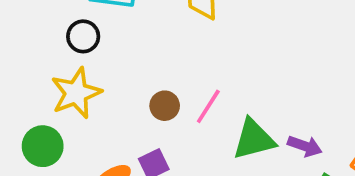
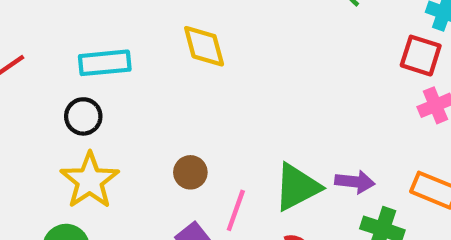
pink line: (208, 106) -> (236, 210), moved

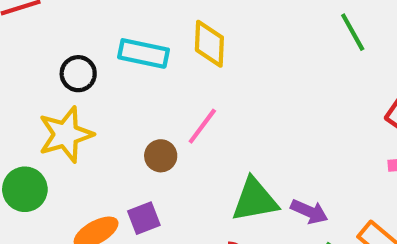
cyan rectangle: (105, 63) -> (143, 53), moved
pink line: (236, 210) -> (202, 126), moved

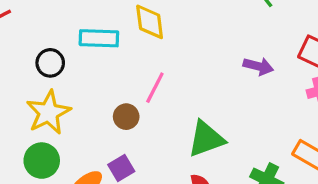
green circle: (25, 189) -> (42, 161), moved
purple arrow: (309, 212) -> (258, 66), moved

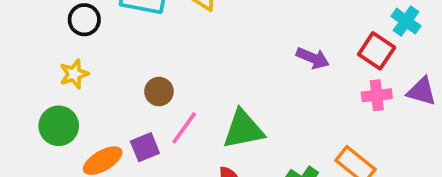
pink line: (155, 88) -> (184, 128), moved
yellow star: (48, 112) -> (74, 74), size x0.6

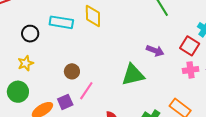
green triangle: (243, 129) -> (133, 75), moved

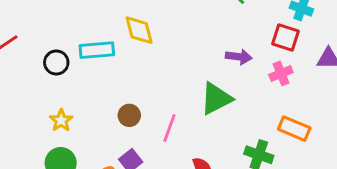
black circle: (30, 34) -> (56, 63), moved
pink cross: (191, 70) -> (281, 73), moved
pink line: (86, 91) -> (169, 128), moved

